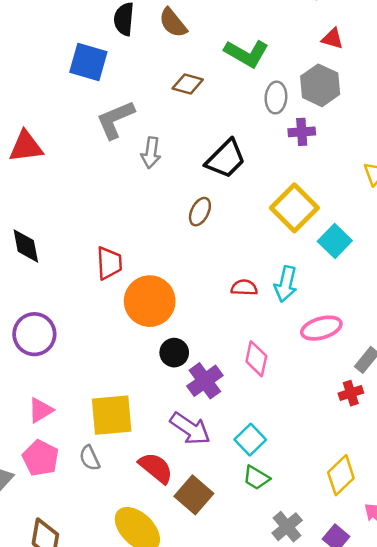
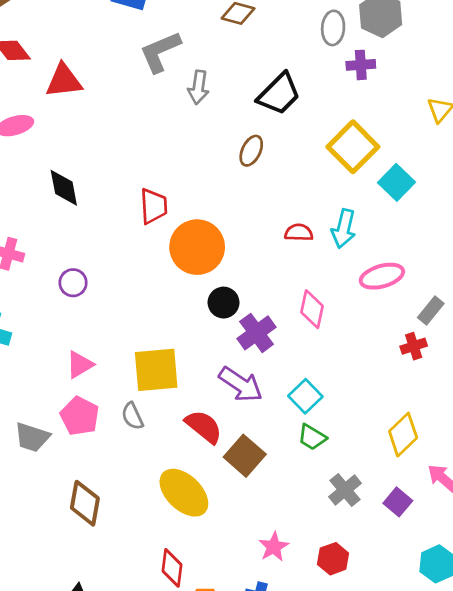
purple circle: (34, 334) -> (73, 283), size x0.6

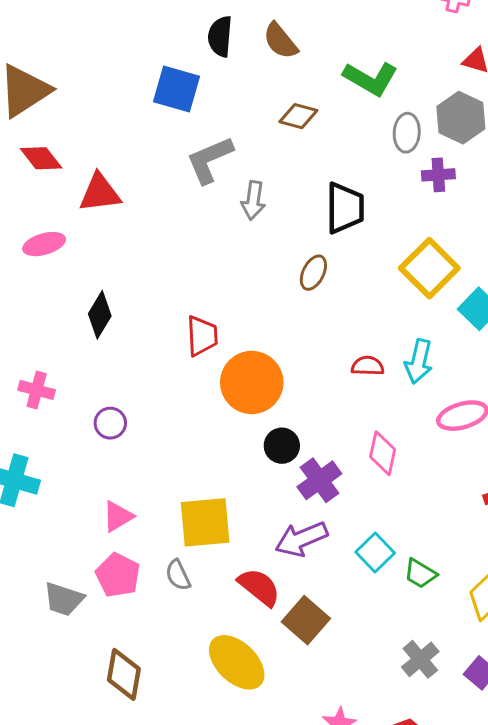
black trapezoid: (279, 94) -> (345, 208), turned -45
black diamond: (64, 188) -> (100, 315), turned 42
purple arrow: (241, 384) -> (301, 539), turned 123
green trapezoid: (312, 437) -> (420, 574), moved

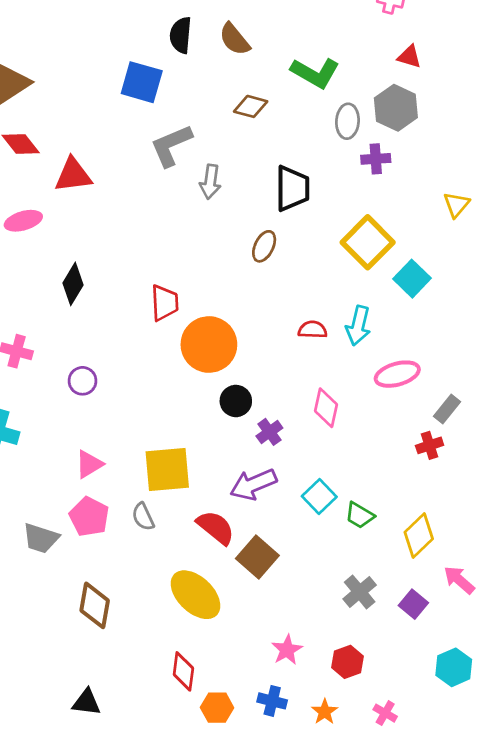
purple cross: (319, 480) -> (269, 432), size x0.7

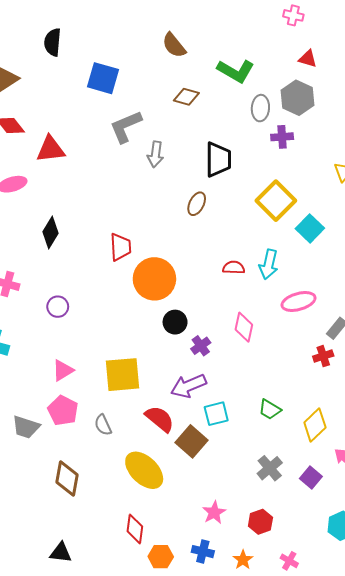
black semicircle: (181, 35) -> (53, 42), moved
cyan square: (319, 496) -> (216, 414), moved, turned 30
gray semicircle: (143, 517) -> (103, 425), moved

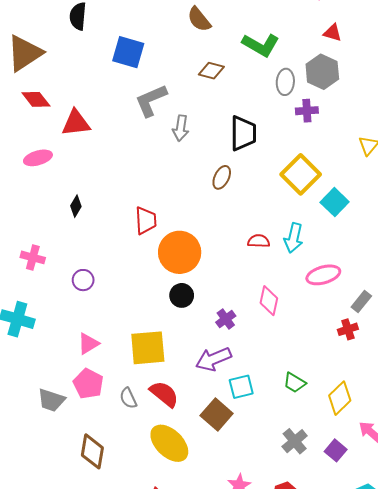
black diamond: (51, 233) -> (76, 206), size x0.7
black circle: (175, 322) -> (182, 295), moved
red semicircle: (160, 419) -> (164, 394), moved

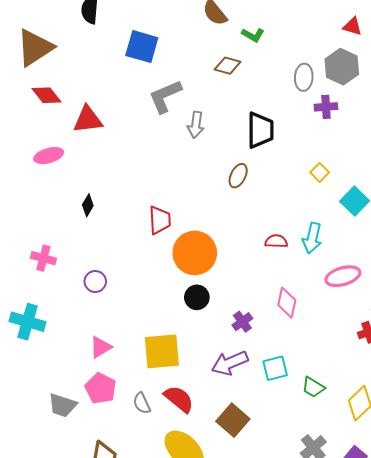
green L-shape: (261, 45) -> (253, 35), moved, size x0.6
yellow square: (301, 174) -> (320, 172), size x0.5
cyan square: (241, 387) -> (275, 368), moved

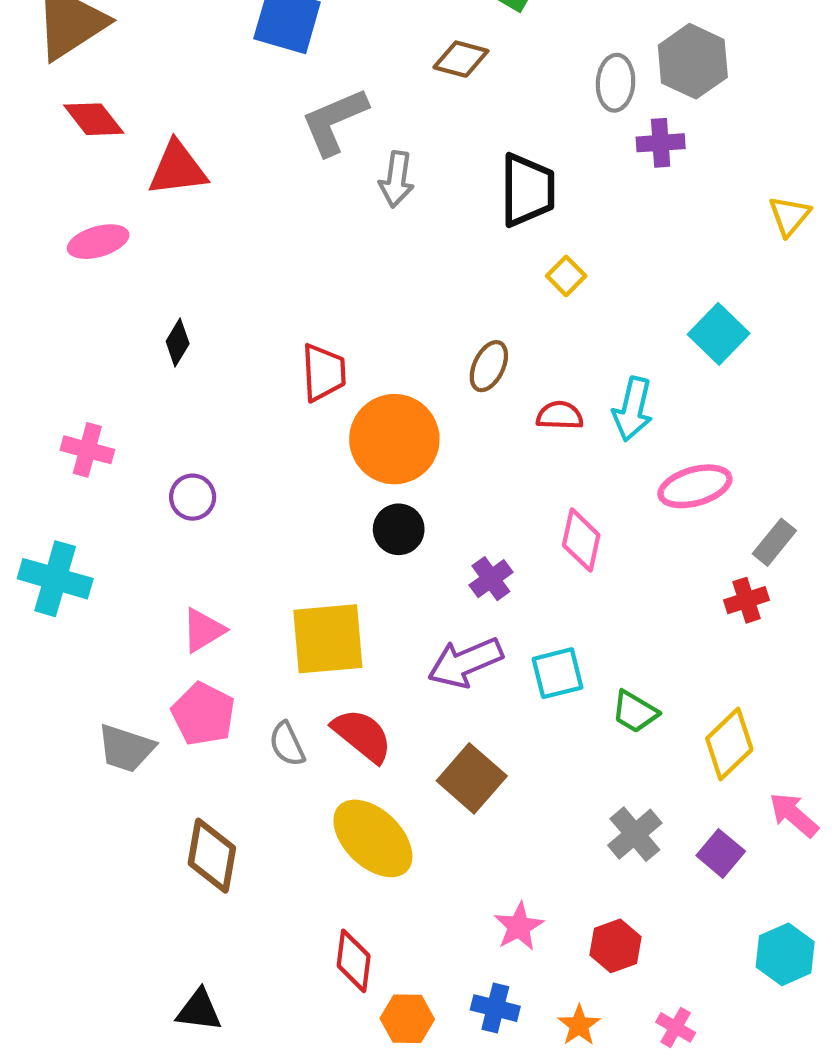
yellow square: (320, 172) -> (566, 276), moved
brown ellipse: (238, 176) -> (489, 366), moved

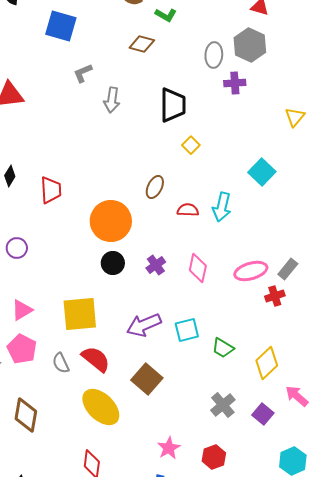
gray L-shape: (334, 121) -> (83, 73), size x0.6
red trapezoid: (324, 373) -> (51, 190), moved
pink ellipse: (695, 486) -> (251, 271), moved
purple cross: (491, 579) -> (156, 265), moved

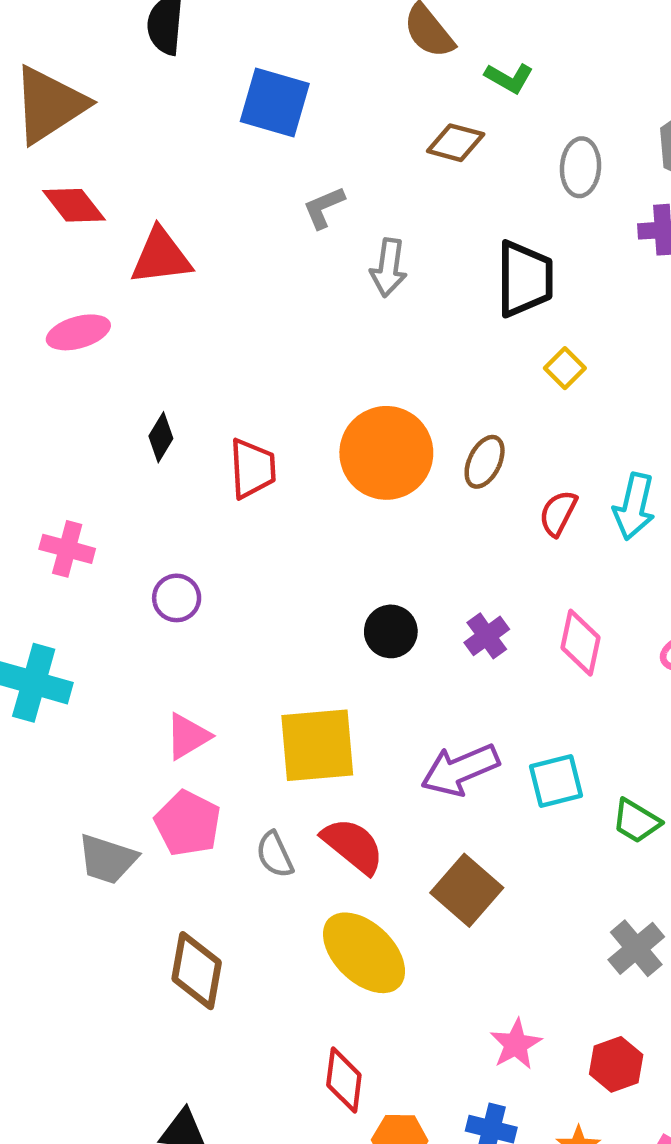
gray ellipse: (214, 55) -> (580, 167), moved
red semicircle: (188, 210) -> (558, 513), turned -65
orange circle: (111, 221) -> (386, 453), moved

